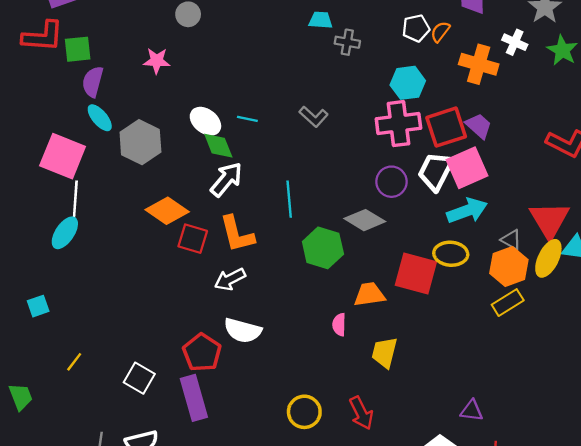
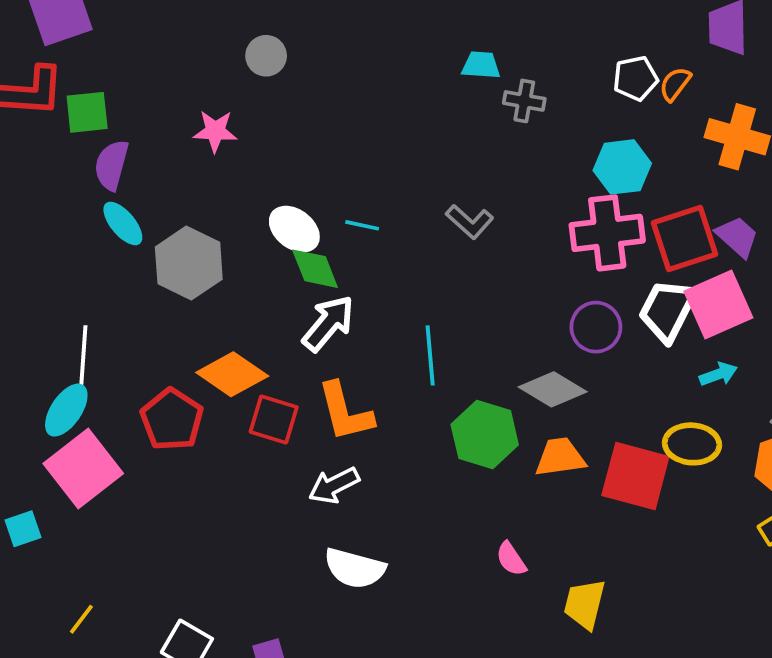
pink square: (63, 156) -> (83, 468), moved, turned 30
cyan arrow: (467, 211) -> (718, 374), size x0.6
orange trapezoid: (369, 294) -> (560, 457), moved
pink semicircle: (339, 325) -> (511, 559), turned -35
red pentagon: (202, 353) -> (172, 419), moved

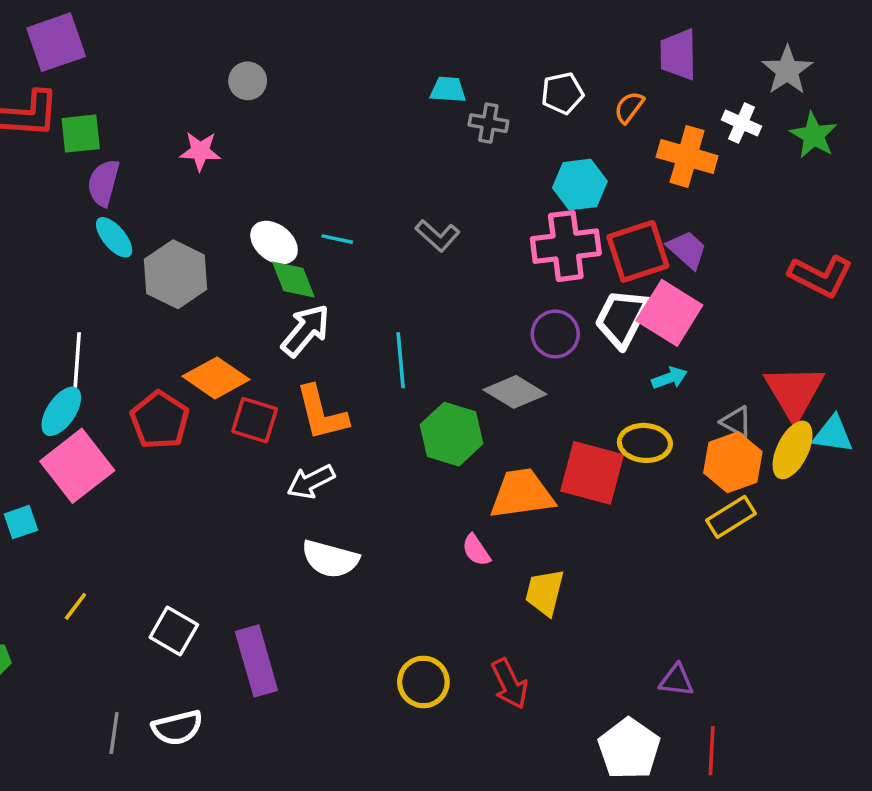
white pentagon: (635, 78) -> (562, 93), moved
pink square: (718, 305) -> (669, 313), turned -34
orange trapezoid: (560, 457) -> (522, 494), moved, size x1.4

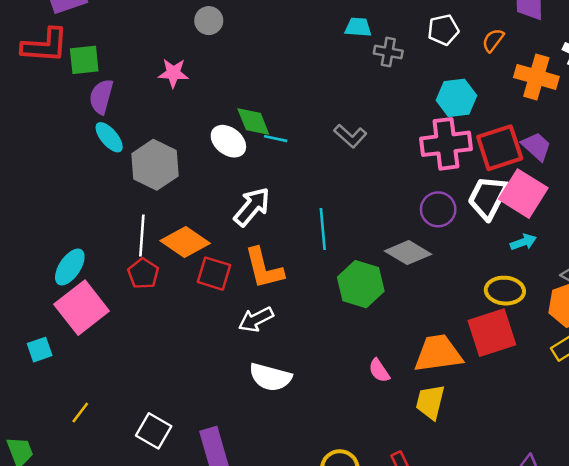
green diamond: (293, 279) -> (253, 122), moved
white line: (77, 360) -> (142, 236), moved
red pentagon: (160, 420) -> (143, 274), size x0.7
red square: (592, 473) -> (492, 333), moved, turned -33
orange trapezoid: (522, 494) -> (438, 353), moved

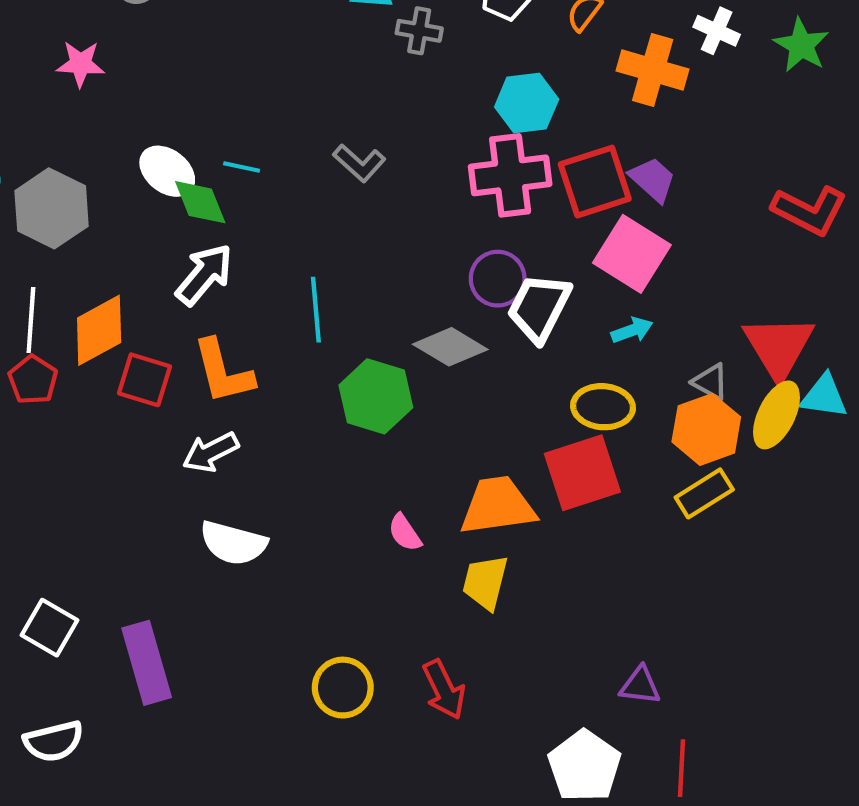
green diamond: (253, 122) -> (200, 202), moved
white trapezoid: (488, 198) -> (539, 308), moved
orange diamond: (185, 242) -> (99, 330), turned -63

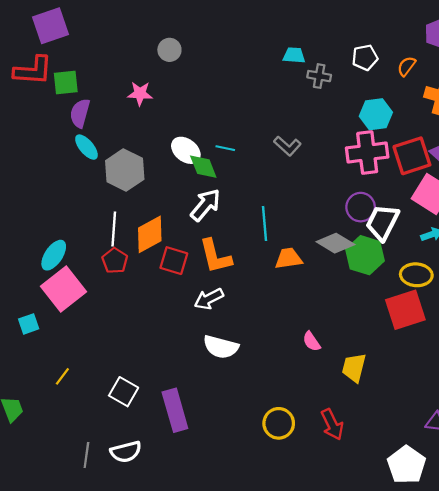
green hexagon: (376, 396) -> (365, 255), moved
orange trapezoid: (498, 506) -> (289, 258), moved, size x0.7

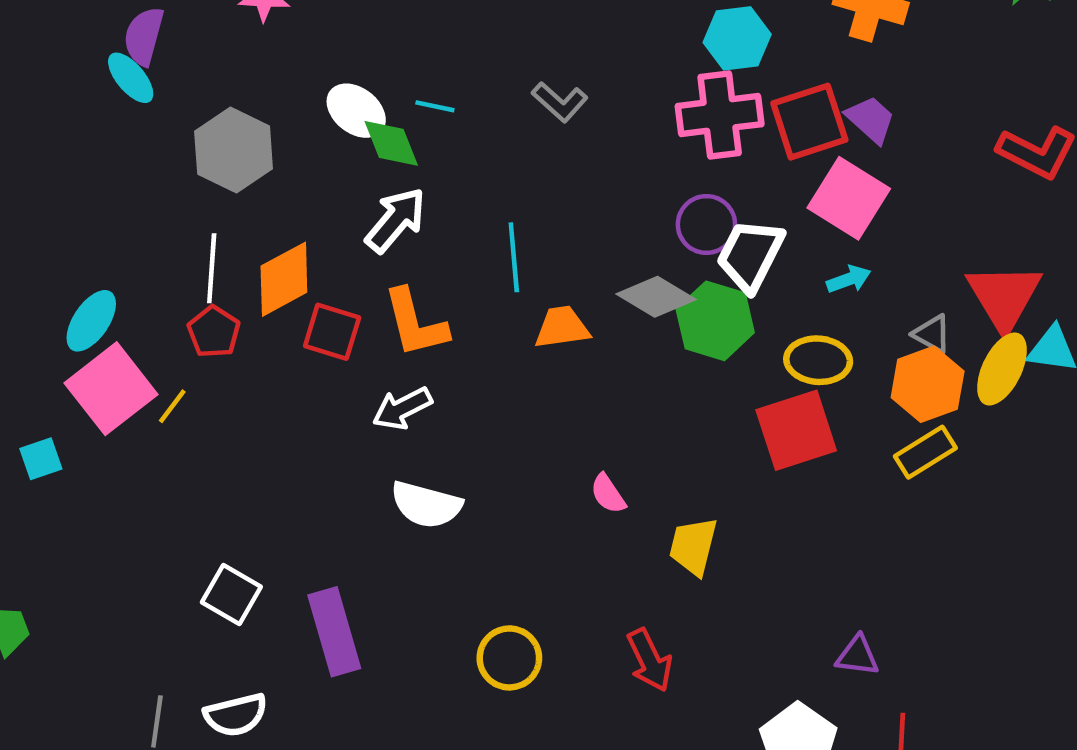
cyan ellipse: (86, 147) -> (131, 78), moved
yellow line: (62, 376) -> (172, 406), moved
yellow circle: (279, 423) -> (509, 658), moved

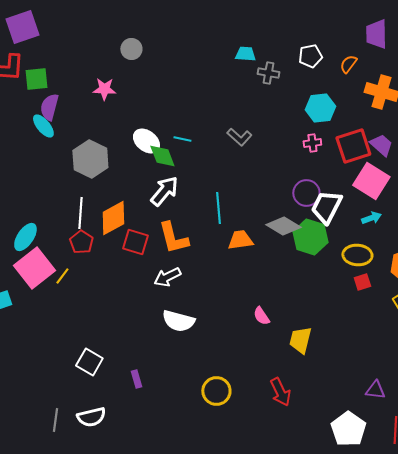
pink cross: (720, 115) -> (312, 143), size x0.5
red square: (796, 430) -> (362, 282), moved, size x0.5
purple rectangle: (334, 632) -> (136, 379), size x0.5

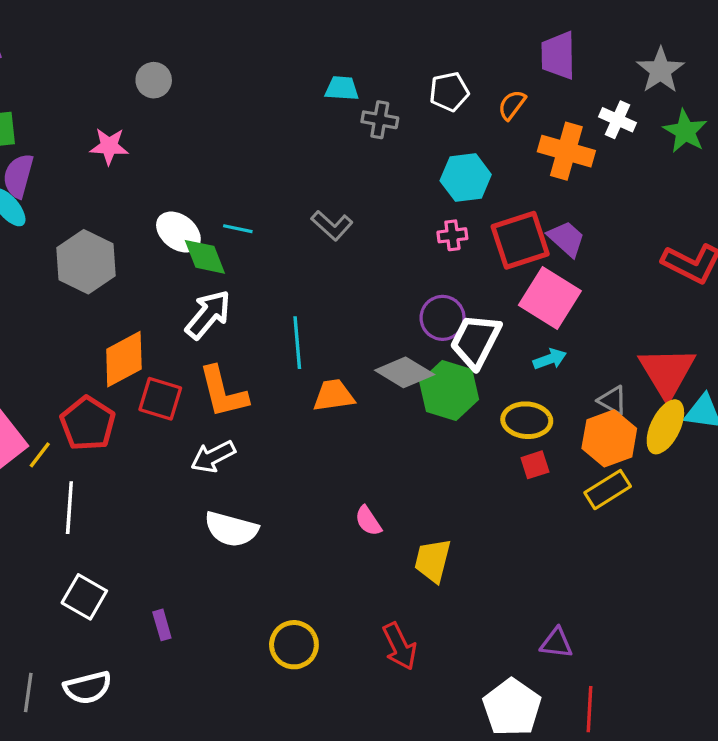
white line: (80, 213) -> (69, 508), moved
red pentagon: (81, 242) -> (88, 424), moved, size x1.4

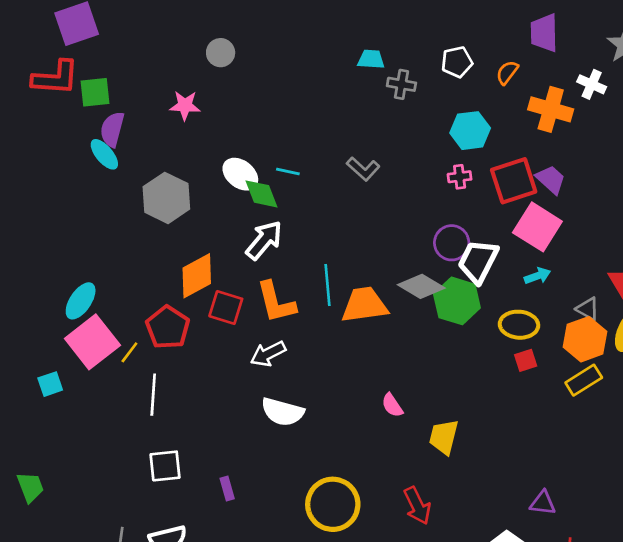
cyan line: (297, 343) -> (328, 285), moved
orange trapezoid: (334, 395) -> (364, 305), size x1.4
white square: (84, 597) -> (165, 466), turned -36
yellow circle: (294, 645) -> (333, 504), size x1.4

